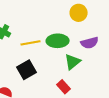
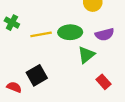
black square: (27, 70) -> (37, 75), moved
red rectangle: (64, 87) -> (104, 82), moved

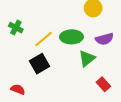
yellow line: (41, 34) -> (44, 39), turned -30
black square: (37, 75) -> (40, 64), moved

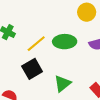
green triangle: (87, 58) -> (62, 84), moved

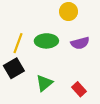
yellow line: (36, 44) -> (18, 43), turned -30

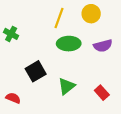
yellow line: (18, 43) -> (59, 18), moved

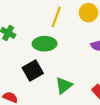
green ellipse: (69, 44) -> (45, 44), moved

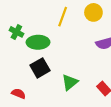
green ellipse: (45, 44) -> (38, 42), moved

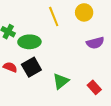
yellow line: (63, 17) -> (54, 17), turned -42
red semicircle: (18, 94) -> (10, 67), moved

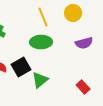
green ellipse: (29, 42) -> (41, 42), moved
green triangle: (61, 81) -> (40, 80), moved

